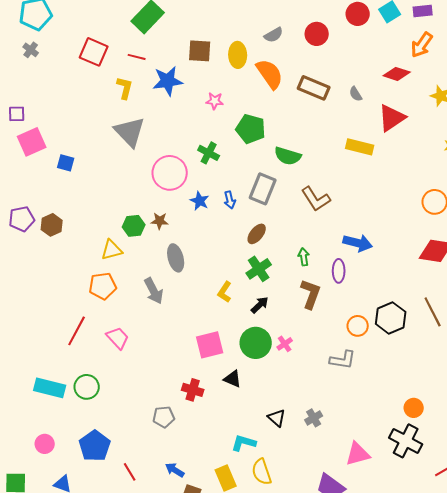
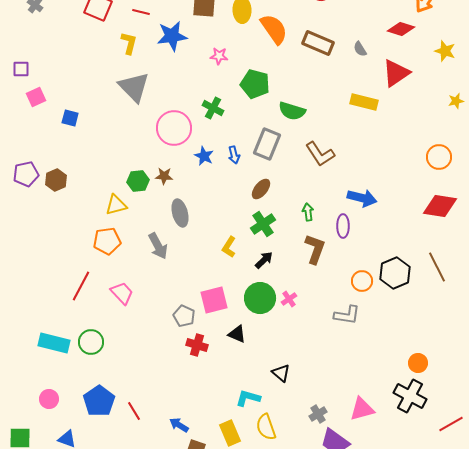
pink square: (32, 142) -> (36, 97), size x0.7
gray pentagon: (164, 417) -> (184, 316), moved, turned 30
gray cross: (314, 418) -> (318, 414), moved
red line: (130, 472) -> (134, 411), moved

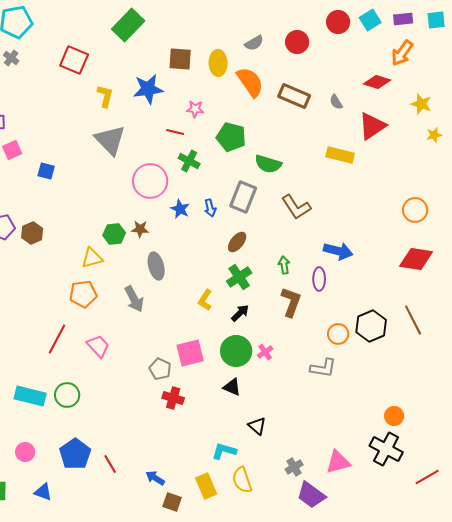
red line: (141, 12) -> (175, 132), moved
yellow star: (456, 101) -> (434, 135), moved
black triangle: (237, 334) -> (232, 387), moved

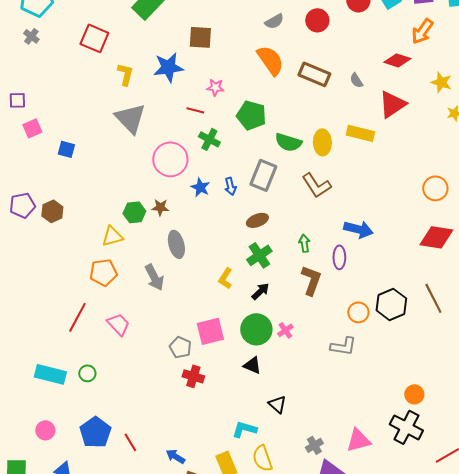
yellow ellipse: (218, 63) -> (322, 142), moved
brown ellipse: (237, 242) -> (257, 220), turned 30
green circle: (67, 395) -> (87, 373), size x0.7

